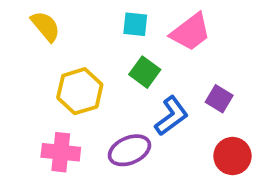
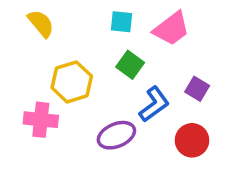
pink cross: (61, 152) -> (41, 120), moved
red circle: (232, 156) -> (192, 140), moved

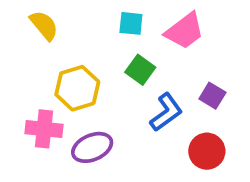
purple ellipse: (116, 135) -> (92, 147), moved

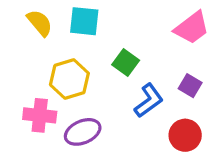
cyan square: (131, 23) -> (84, 21), moved, size x1.4
pink trapezoid: (185, 31) -> (192, 28), moved

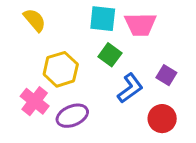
cyan square: (84, 21) -> (103, 19), moved
pink trapezoid: (192, 28) -> (140, 24), moved, turned 36
pink cross: (40, 115) -> (35, 101), turned 32

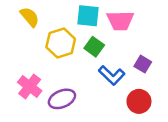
yellow hexagon: (61, 69) -> (61, 43), moved
blue L-shape: (130, 88) -> (112, 75), turned 80

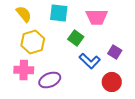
cyan square: (88, 16) -> (59, 13), moved
yellow hexagon: (61, 43) -> (33, 42), moved
pink cross: (30, 86) -> (24, 70), turned -36

